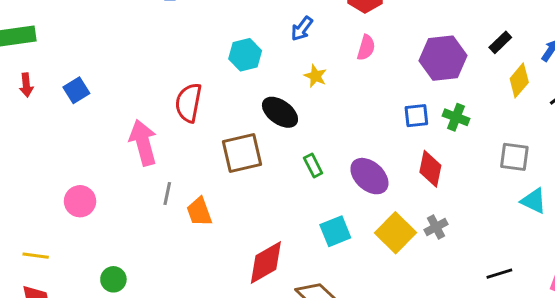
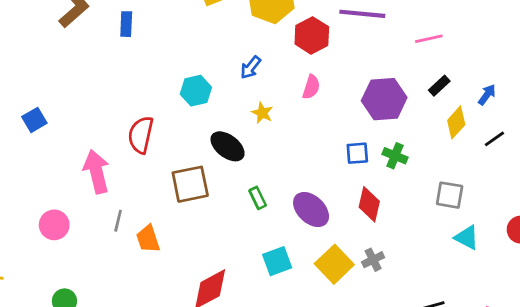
pink circle: (80, 201) -> (54, 225), moved

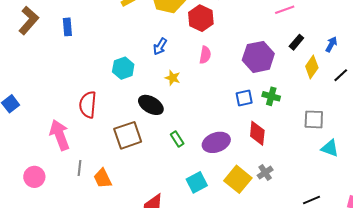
purple ellipse: (311, 210) -> (216, 142), turned -56

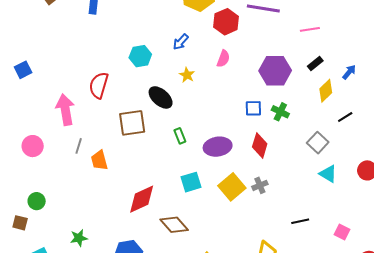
black line: (341, 75) -> (345, 117), moved
gray square: (314, 119) -> (318, 143), turned 30

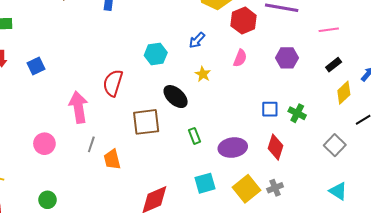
purple hexagon: (275, 71) -> (287, 58), moved, size x0.7
cyan triangle: (328, 174) -> (338, 191), moved

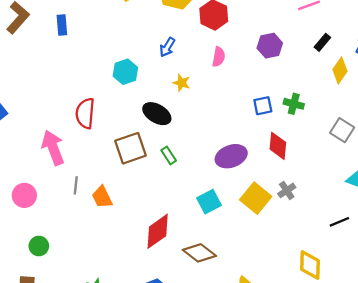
green rectangle: (194, 136) -> (169, 155), moved
green circle: (47, 200) -> (39, 246), moved

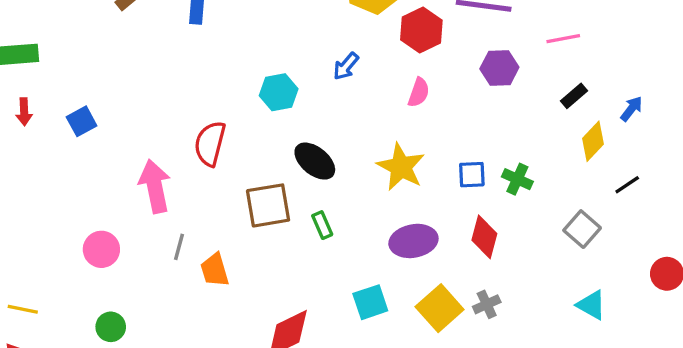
purple hexagon: (270, 46) -> (499, 68), moved
yellow star: (182, 83) -> (401, 167), moved, size x1.8

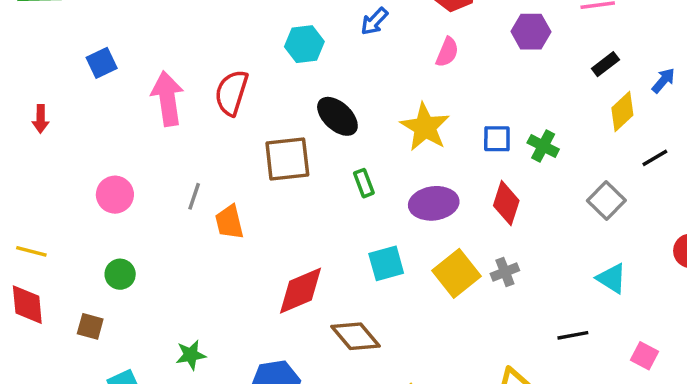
red arrow: (24, 112) -> (41, 119), moved
pink arrow: (155, 186) -> (167, 99), moved
green rectangle: (322, 225) -> (364, 183), moved

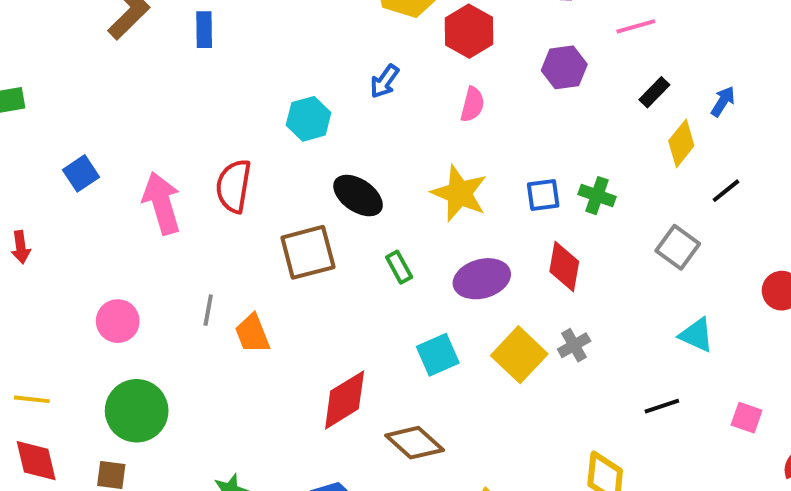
green circle: (120, 274) -> (137, 411), size x1.8

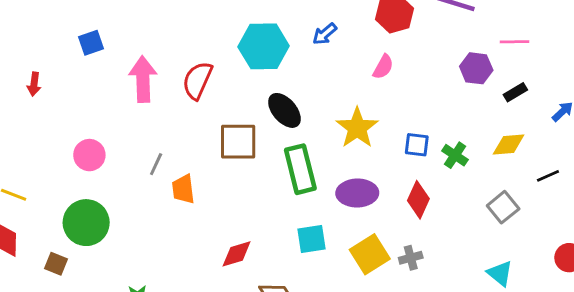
purple hexagon: (564, 67) -> (476, 68), moved
cyan hexagon: (309, 119) -> (264, 46), size x1.5
yellow diamond: (681, 143) -> (509, 144), moved, turned 32
green rectangle: (399, 267) -> (300, 169), size x2.0
red diamond: (345, 400) -> (237, 254), size x0.7

